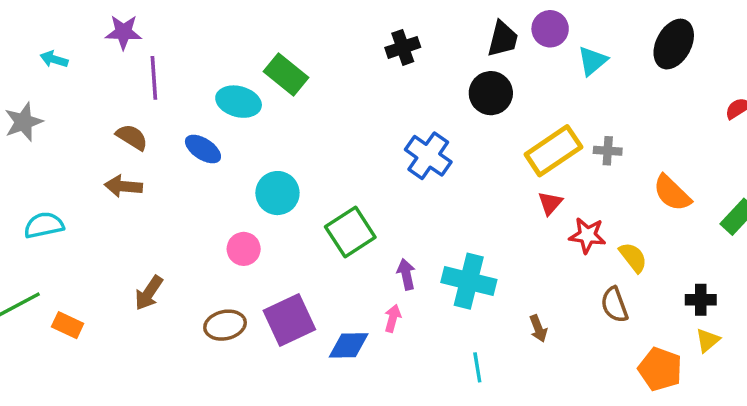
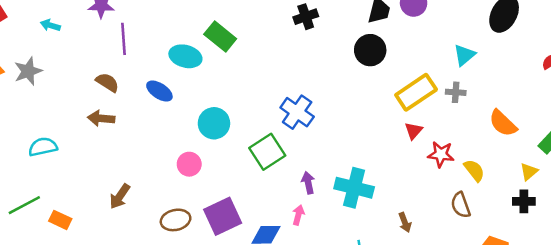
cyan triangle: (592, 61) -> (464, 55), moved
blue cross: (428, 156) -> (297, 112), moved
yellow triangle: (708, 340) -> (529, 172), moved

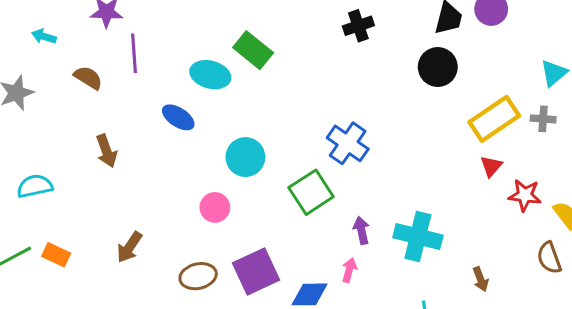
brown semicircle: (107, 82) -> (88, 78), moved
brown arrow: (101, 118) -> (106, 151), turned -115
orange rectangle: (60, 220) -> (56, 255), moved

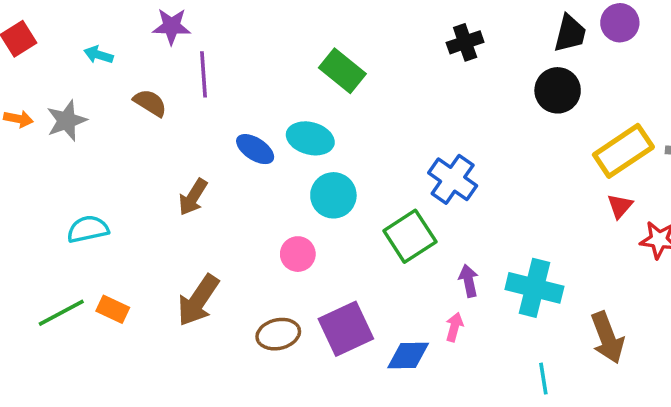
cyan ellipse: (210, 75) -> (310, 138), moved
brown arrow: (106, 151) -> (193, 197), moved, turned 52
brown arrow: (129, 247) -> (198, 300), size x1.4
brown arrow: (481, 279) -> (607, 338), size x1.8

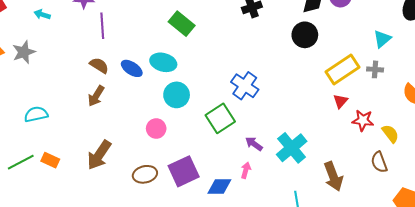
brown semicircle: (150, 103) -> (99, 65), moved
purple arrow: (469, 281) -> (254, 144), turned -42
cyan cross: (534, 288) -> (292, 148), turned 36

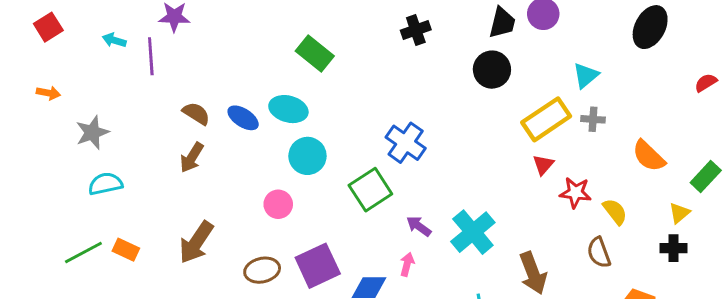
purple line: (102, 26) -> (151, 56), moved
cyan triangle: (382, 39) -> (586, 75), moved
gray star: (24, 52) -> (92, 132), moved

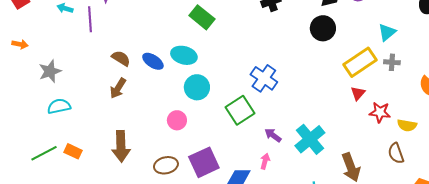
yellow semicircle: (615, 212) -> (407, 125), turned 138
brown arrow: (196, 242) -> (121, 146), turned -36

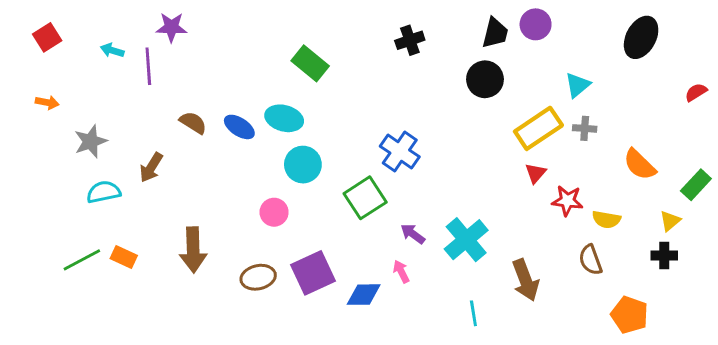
brown arrow: (118, 88) -> (151, 167), moved
pink arrow: (265, 161) -> (401, 271), turned -42

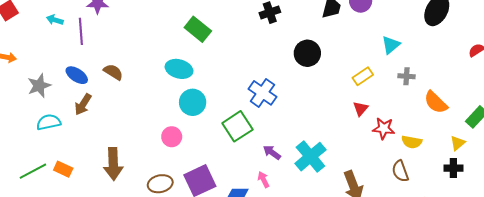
black circle: (485, 79) -> (307, 53), moved
blue ellipse: (239, 127) -> (77, 75), moved
yellow rectangle: (538, 128) -> (363, 76), size x0.6
gray cross: (585, 128) -> (407, 76), moved

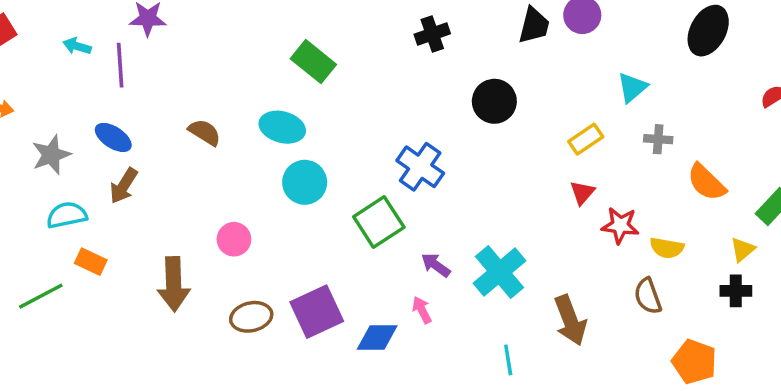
brown semicircle: (113, 72) -> (205, 132), moved
pink circle: (172, 137) -> (234, 239), moved
orange rectangle: (63, 169) -> (91, 262), moved

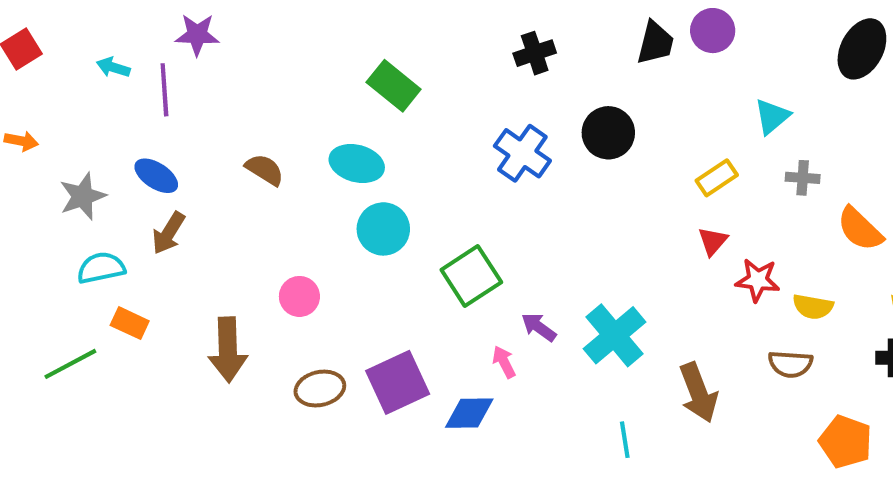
blue cross: (420, 167) -> (522, 153), moved
brown semicircle: (648, 296) -> (790, 364), turned -66
pink arrow: (422, 310) -> (504, 362), moved

